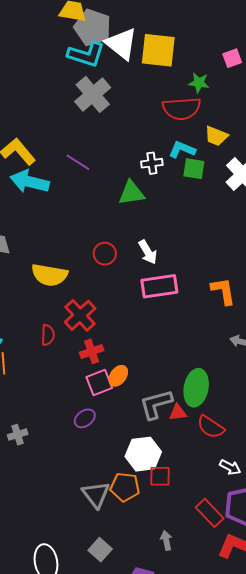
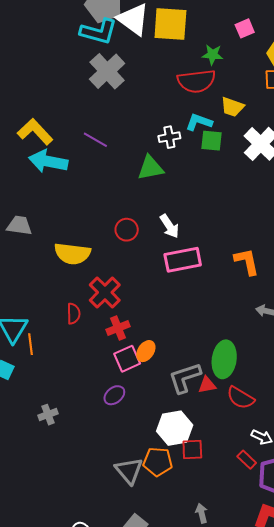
red rectangle: (210, 513) -> (247, 460), moved, size x0.7

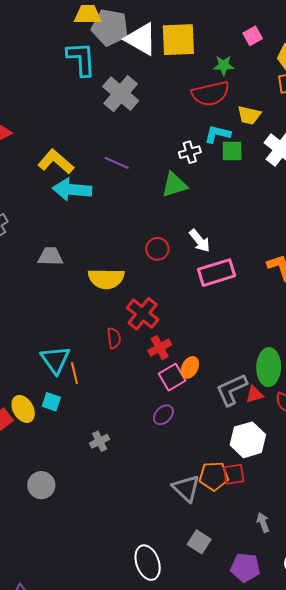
cyan L-shape: (99, 32) -> (81, 59), moved, turned -102
white hexagon: (175, 428) -> (248, 440), moved
red square: (192, 450) -> (234, 474), moved

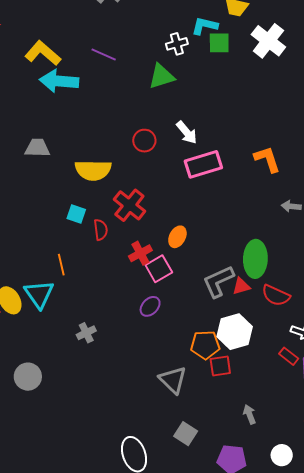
red cross: (160, 348) -> (140, 253), moved
cyan triangle: (55, 360) -> (39, 294), moved
orange ellipse: (190, 367) -> (177, 237), moved
cyan square: (51, 402) -> (76, 214), moved
orange pentagon: (214, 476) -> (205, 345), moved

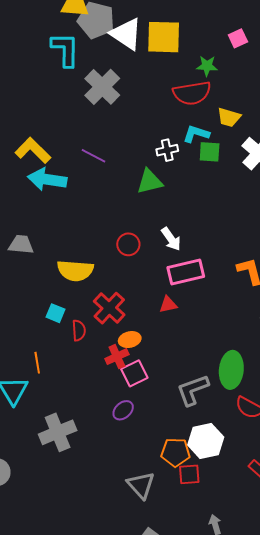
orange ellipse: (177, 237) -> (130, 340), moved, turned 45
red triangle: (241, 286) -> (168, 305), moved
gray cross: (86, 333) -> (58, 432), size x1.8

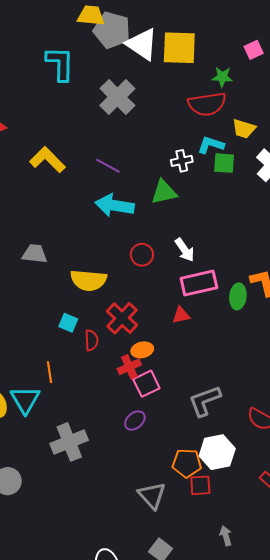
cyan L-shape: (65, 50) -> (60, 64), moved
cyan arrow: (47, 179) -> (115, 205), moved
green ellipse: (231, 370) -> (238, 296), moved, size x0.7

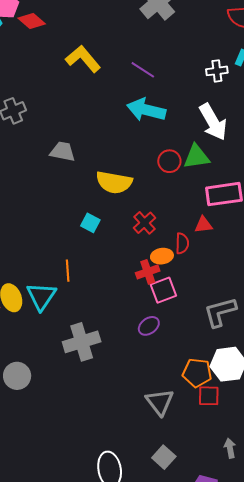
green triangle: (164, 192) -> (197, 157), moved
white arrow: (185, 250) -> (213, 122), moved, size x1.5
red cross: (122, 318) -> (144, 223), size x0.7
red semicircle: (91, 340) -> (182, 243), moved

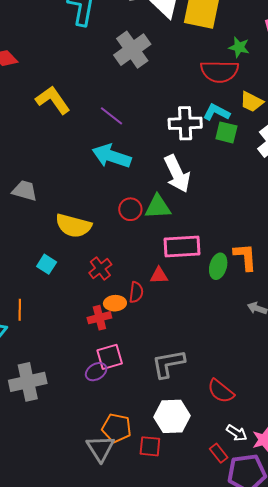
white cross: (217, 71) -> (185, 123), size x1.5
pink square: (163, 290) -> (110, 357), moved
orange pentagon: (197, 373) -> (117, 428), moved

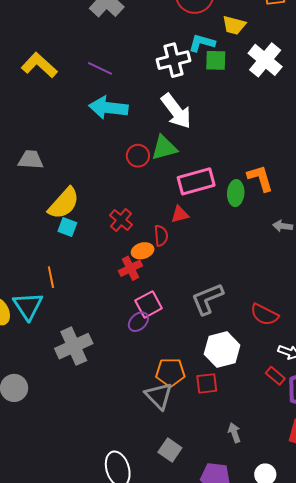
yellow semicircle: (73, 226) -> (64, 203), moved, turned -51

